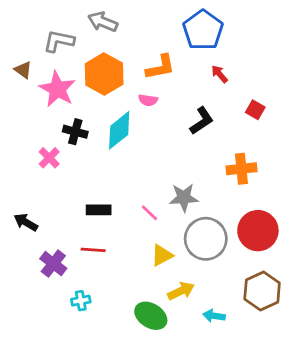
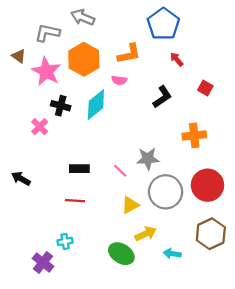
purple cross: (53, 264) -> (43, 262), moved

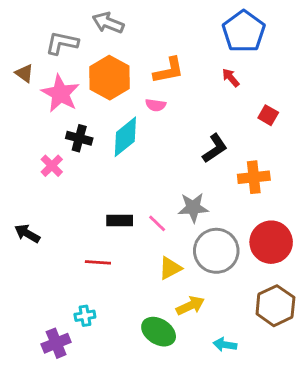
blue pentagon: (163, 24) -> (244, 31), moved
black L-shape: (162, 97) -> (215, 148), moved
black rectangle: (79, 169) -> (120, 221), moved
cyan arrow: (172, 254) -> (225, 345), moved
purple cross: (43, 262) -> (56, 343), turned 30

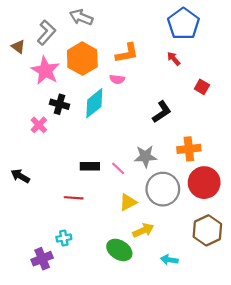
gray L-shape: (62, 43) -> (46, 32), turned 120
brown triangle: (24, 73) -> (18, 47), moved
orange cross: (254, 177) -> (189, 149), moved

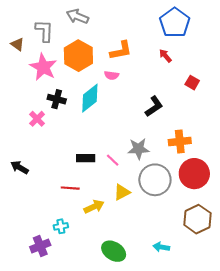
gray L-shape: (46, 32) -> (44, 31), turned -40
yellow arrow: (143, 230) -> (94, 207), moved
green ellipse: (119, 250) -> (114, 251), moved

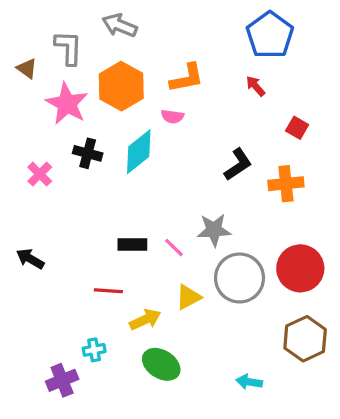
pink cross: (37, 119) -> (40, 174), moved
orange cross: (180, 142) -> (286, 184), moved
green ellipse: (114, 251) -> (161, 364), moved

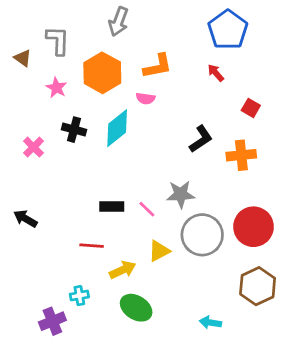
gray arrow: (120, 25) -> (119, 22), moved, turned -92
pink star: (67, 104) -> (56, 88), size x0.6

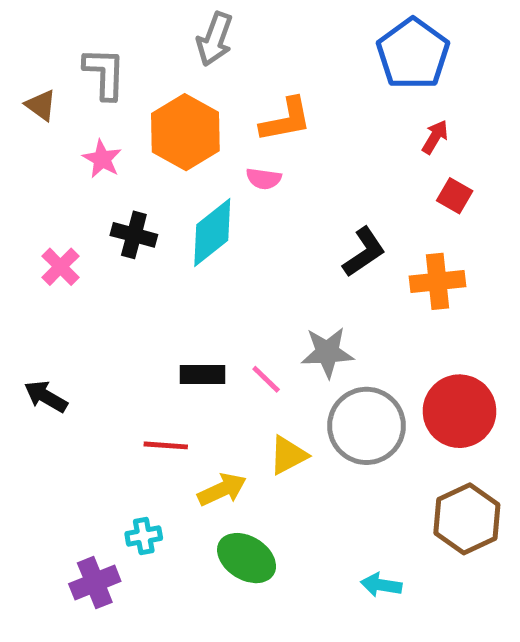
red arrow: (216, 73) -> (435, 137), moved, turned 72

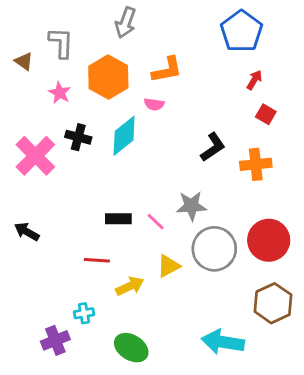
pink cross: (60, 267) -> (35, 156), size x1.8
green ellipse: (247, 558) -> (131, 348), moved
cyan arrow: (381, 585) -> (223, 342), size x1.8

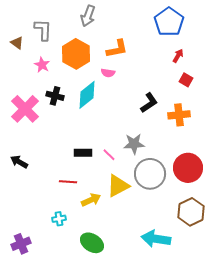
yellow triangle: (168, 266) -> (118, 186), size x1.4
purple cross: (55, 340) -> (21, 244), moved

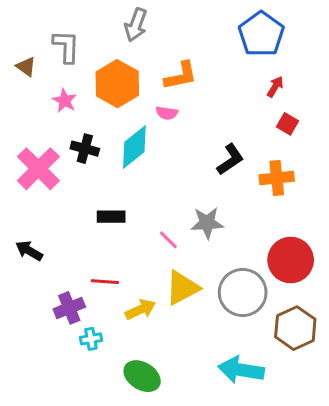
black rectangle: (83, 153) -> (111, 217), moved
gray circle: (150, 174) -> (243, 292), moved
purple cross: (21, 244) -> (69, 308), moved

